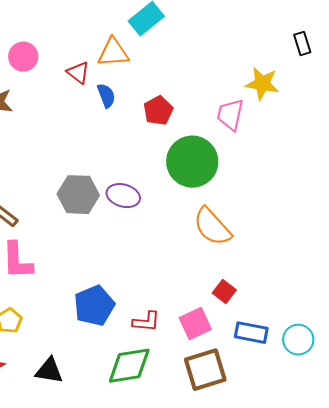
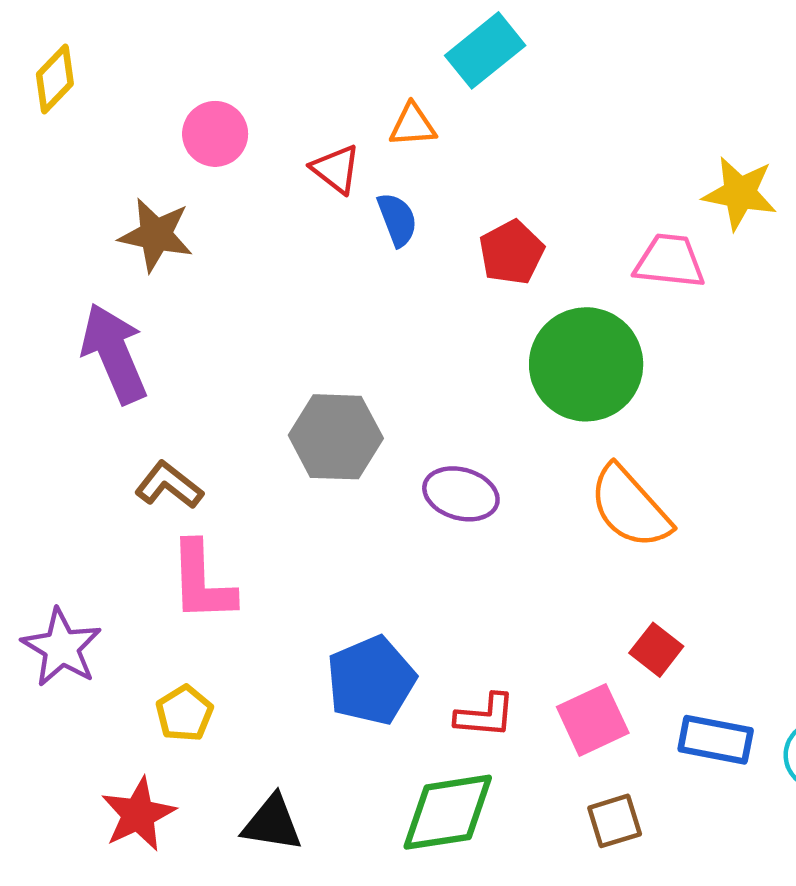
orange triangle: (113, 53) -> (413, 125), size x0.7
pink trapezoid: (230, 115) -> (669, 261), turned 84
purple ellipse: (123, 196) -> (461, 494), moved
brown square: (205, 370) -> (615, 821), size x0.6

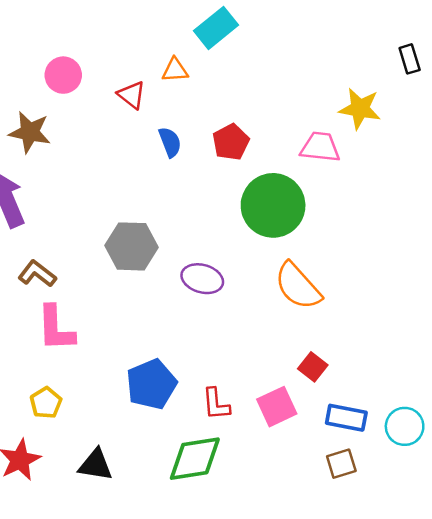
blue semicircle: (397, 220) -> (170, 142), moved
red L-shape: (485, 716) -> (216, 404), turned 80
brown square: (615, 821) -> (341, 464), moved

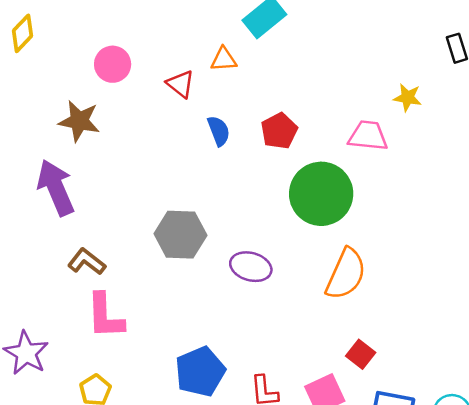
yellow star: (360, 109) -> (408, 98), size x0.7
orange semicircle: (298, 286) -> (346, 274), turned -114

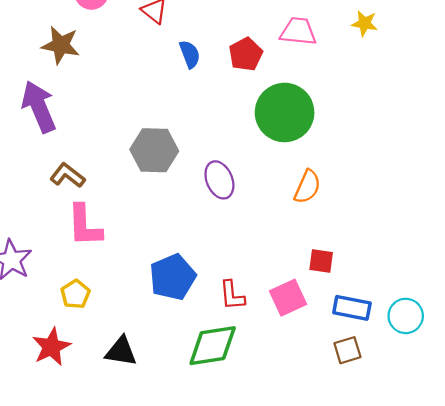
pink trapezoid: (368, 136) -> (298, 31), moved
purple ellipse: (251, 267) -> (219, 180), turned 51
orange semicircle: (346, 274) -> (307, 187), size x0.7
red square: (361, 354) -> (321, 261), turned -30

